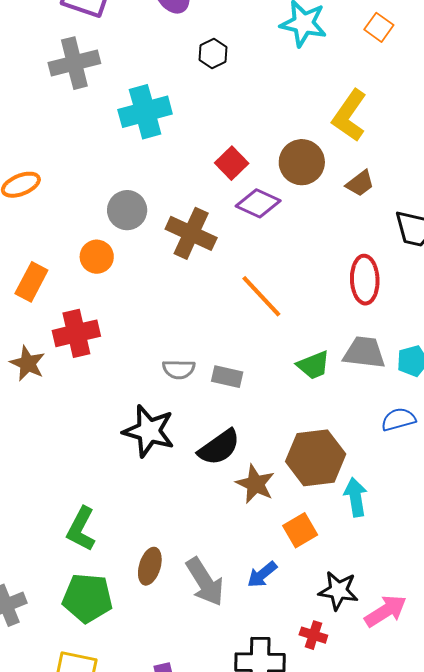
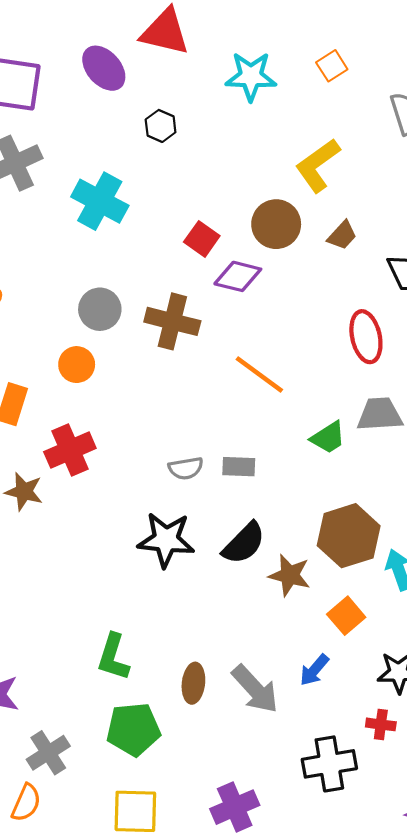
orange square: (379, 27) -> (332, 66), turned 32
cyan cross: (145, 112) -> (100, 201), turned -36
yellow L-shape: (349, 116) -> (318, 165), turned 30

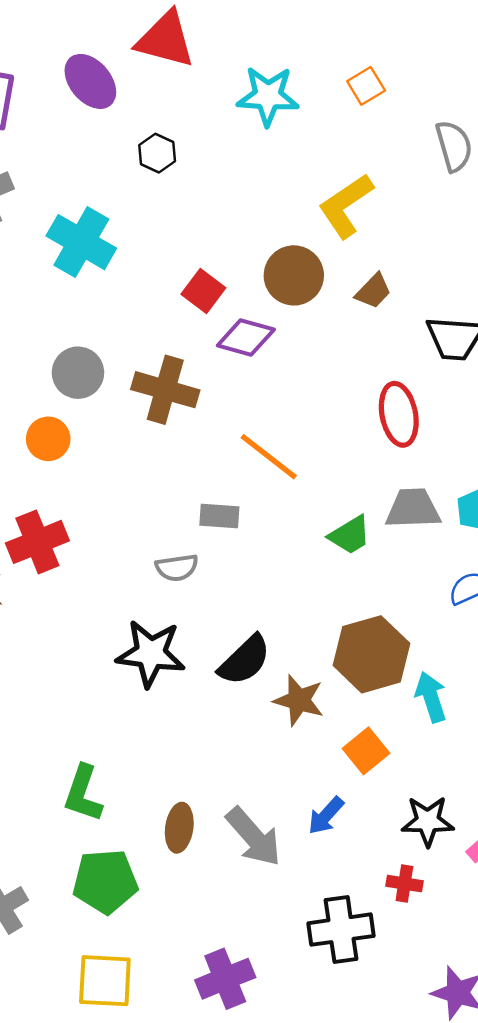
gray rectangle: (239, 467) -> (219, 516), moved

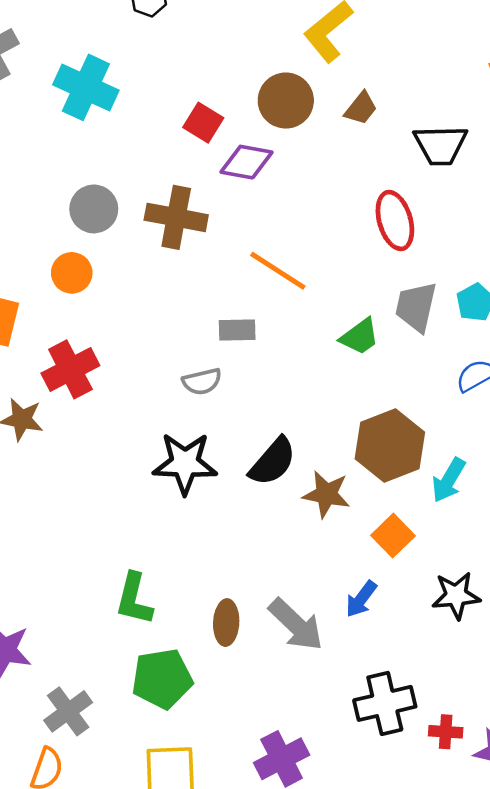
gray trapezoid: (413, 509) -> (416, 307), turned -70
cyan arrow: (431, 697) -> (449, 480), turned -126
red cross: (404, 884) -> (446, 732), moved

